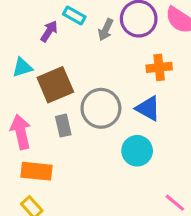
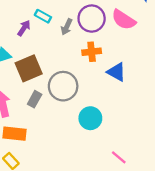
orange cross: (159, 67) -> (92, 52), moved
blue triangle: (148, 108) -> (116, 72), moved
gray rectangle: (63, 126) -> (35, 99), turned 42

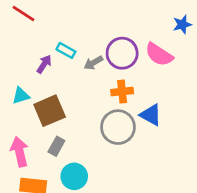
gray arrow: (67, 27) -> (93, 63), turned 35
gray circle: (63, 86) -> (118, 127), moved
cyan circle: (90, 118) -> (74, 176), moved

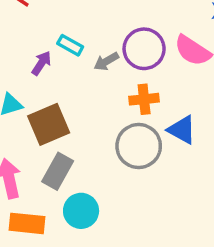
gray rectangle: (56, 146) -> (58, 171), size x1.4

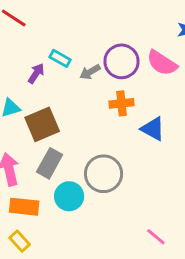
gray circle: (139, 146) -> (104, 174), moved

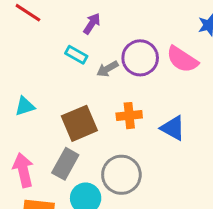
purple arrow: (36, 73) -> (92, 24), moved
orange cross: (122, 103) -> (129, 116), moved
brown square: (42, 124) -> (79, 123), moved

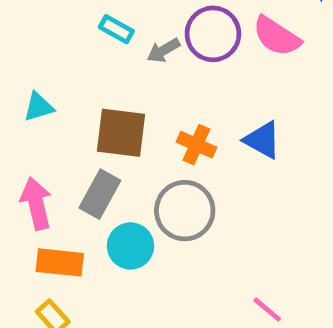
orange cross: (129, 116) -> (196, 145), moved, turned 30
brown square: (79, 123) -> (121, 133), turned 30

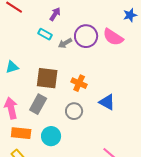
blue triangle: (262, 140) -> (107, 102), moved
gray circle: (185, 211) -> (74, 111), size x0.7
cyan circle: (130, 246) -> (51, 136), moved

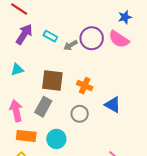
purple arrow: (55, 14) -> (24, 34), moved, size x1.5
blue star: (130, 15) -> (125, 17), moved

